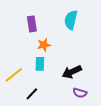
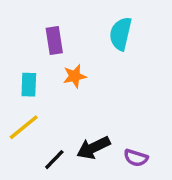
cyan rectangle: (40, 64) -> (29, 85), moved
black arrow: (72, 72) -> (93, 148), moved

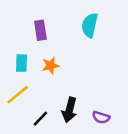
orange star: (75, 76) -> (51, 66), moved
black arrow: (93, 148) -> (69, 110), turned -50

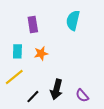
purple semicircle: (101, 117) -> (82, 96), turned 32

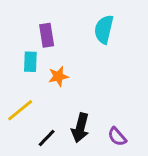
cyan rectangle: (17, 51) -> (30, 62), moved

